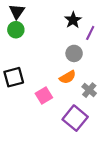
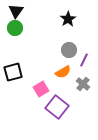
purple line: (90, 33) -> (84, 60), moved
purple square: (75, 118) -> (57, 107), moved

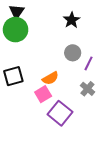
green circle: (15, 28) -> (16, 30), size x1.5
orange semicircle: (63, 72) -> (50, 78), moved

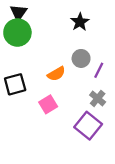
orange semicircle: (50, 78) -> (56, 74), moved
purple square: (60, 113) -> (88, 126), moved

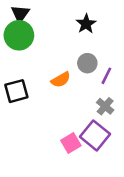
pink square: (48, 104) -> (71, 143), moved

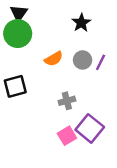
purple line: (106, 76) -> (101, 62), moved
orange semicircle: (61, 80) -> (54, 59), moved
gray cross: (105, 106) -> (67, 101), moved, turned 35

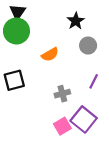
gray circle: (83, 60) -> (88, 46), moved
purple line: (101, 62) -> (94, 81), moved

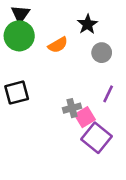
orange semicircle: (50, 54) -> (58, 45), moved
pink square: (62, 126) -> (85, 117), moved

